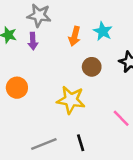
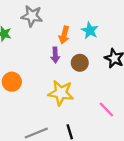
purple arrow: (33, 41) -> (55, 55), moved

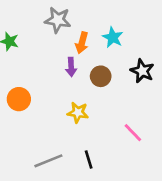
gray star: (32, 16) -> (58, 20), moved
yellow star: (61, 93) -> (78, 112), size x0.7

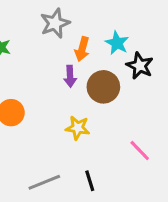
gray star: (58, 20) -> (55, 23), turned -30
black star: (142, 71) -> (140, 66), moved
brown circle: (101, 76) -> (103, 87), size x1.4

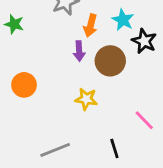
black line: (90, 181) -> (114, 148), moved

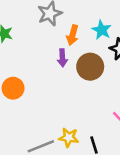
yellow star: (86, 99) -> (69, 137), moved

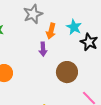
brown circle: (90, 67) -> (67, 72), moved

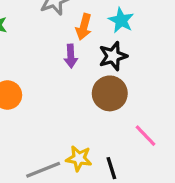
black star: (89, 42) -> (113, 56), moved, turned 30

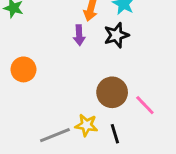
brown circle: (110, 93) -> (112, 92), moved

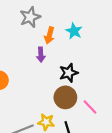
black star: (116, 35) -> (69, 73), moved

